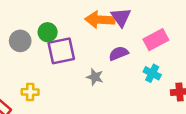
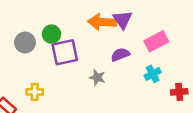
cyan cross: (152, 73) -> (153, 74), turned 35

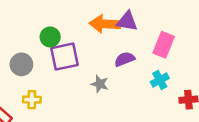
purple triangle: (123, 20) -> (127, 21), turned -45
pink rectangle: (156, 41) -> (164, 45), turned -40
gray circle: (25, 43) -> (21, 64), moved

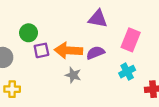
orange arrow: (105, 24) -> (68, 50), moved
purple square: (64, 57) -> (41, 50), size x0.6

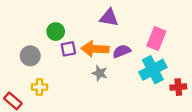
purple triangle: (98, 19) -> (109, 18), moved
cyan cross: (127, 72) -> (153, 70), size x1.6

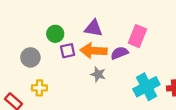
purple triangle: (109, 18) -> (94, 28), moved
pink rectangle: (156, 38) -> (137, 36), moved
cyan cross: (153, 70) -> (146, 87), moved

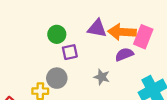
orange arrow: (94, 51) -> (122, 32), moved
gray circle: (30, 57) -> (57, 78), moved

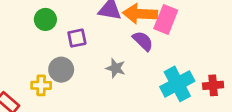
green circle: (57, 34) -> (45, 19), moved
purple semicircle: (124, 54) -> (143, 41), turned 66

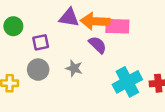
pink rectangle: (166, 19) -> (117, 26), turned 70
gray circle: (61, 70) -> (38, 70), moved

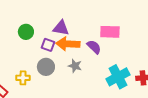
purple triangle: (69, 18) -> (61, 28), moved
orange arrow: (95, 21) -> (68, 44), moved
purple square: (41, 42) -> (48, 45), turned 32

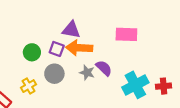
green circle: (26, 32) -> (32, 52), moved
purple semicircle: (94, 47) -> (104, 68), moved
yellow cross: (23, 78) -> (29, 86), turned -32

